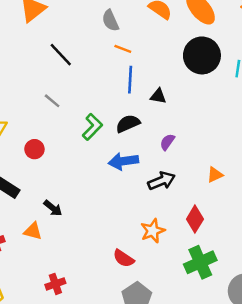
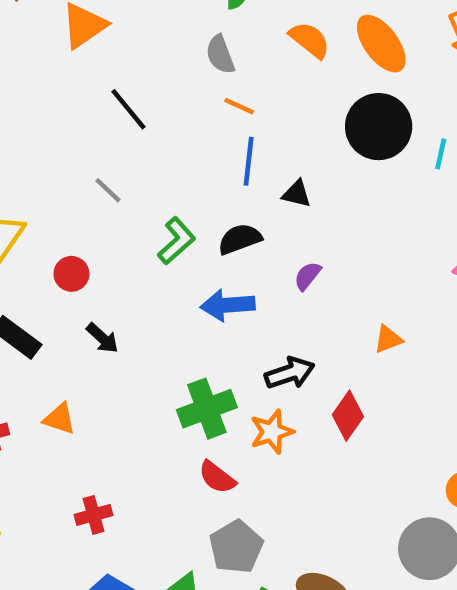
black arrow: (162, 181) -> (290, 373), moved
black arrow: (53, 208) -> (102, 338), moved
green cross: (200, 262) -> (207, 409), moved

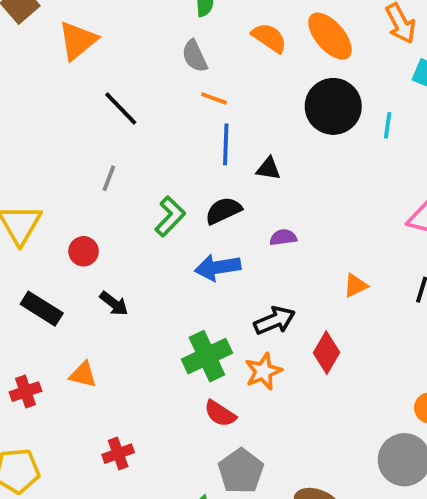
gray line: (108, 190) -> (109, 178), turned 72
purple semicircle: (308, 276) -> (283, 237), turned 48

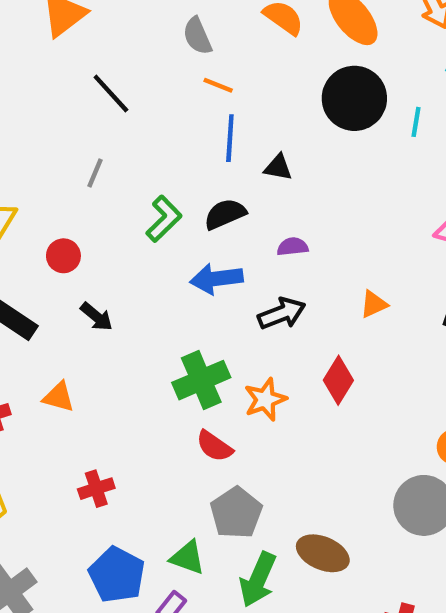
black arrow: (275, 321) -> (282, 313), moved

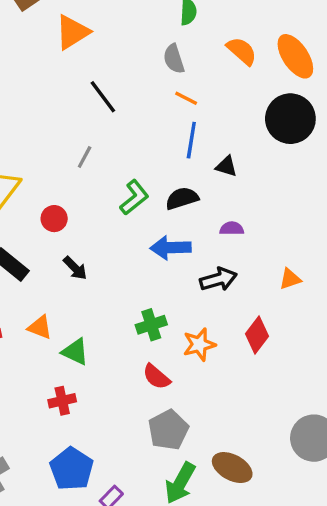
green cross: (201, 380) -> (151, 325), size x0.7
green triangle: (188, 558) -> (75, 352), moved

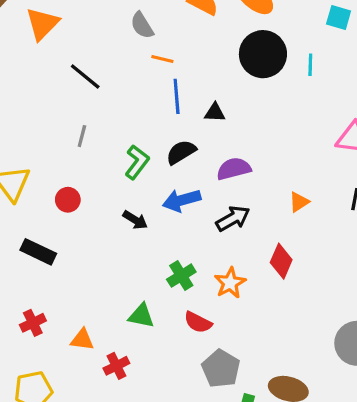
purple semicircle: (232, 229) -> (234, 169), size x1.5
black arrow: (75, 268) -> (135, 220), moved
orange triangle: (40, 327) -> (82, 340), moved
green triangle: (75, 352) -> (141, 316), moved

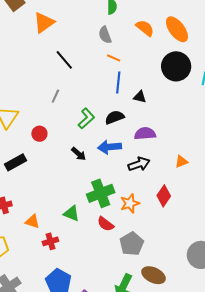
black rectangle: (38, 252) -> (15, 162), turned -65
green cross: (181, 276) -> (101, 193), size x1.5
gray pentagon: (221, 369) -> (132, 244), moved

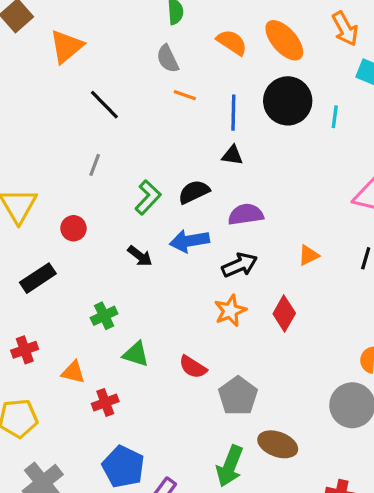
blue line: (118, 83) -> (233, 113), moved
green cross: (101, 193) -> (104, 316), moved, size x0.6
orange star: (130, 203) -> (230, 311), moved

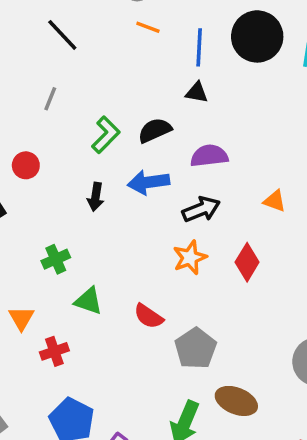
orange triangle: (308, 255) -> (275, 201), turned 45
black arrow: (140, 256) -> (96, 197), turned 60
orange triangle: (73, 372) -> (21, 318), turned 45

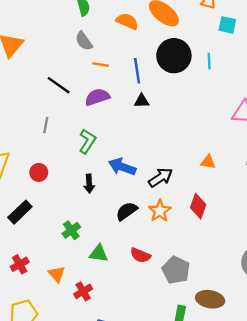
black line: (62, 35) -> (59, 85), moved
black semicircle: (155, 130) -> (127, 211), moved
purple semicircle: (209, 156) -> (97, 97), moved
blue arrow: (149, 182) -> (122, 167), turned 40

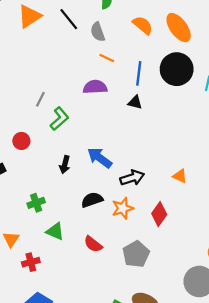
black line: (59, 85) -> (69, 19), moved
green L-shape: (87, 141) -> (59, 119), moved
gray pentagon: (176, 270) -> (136, 254), moved

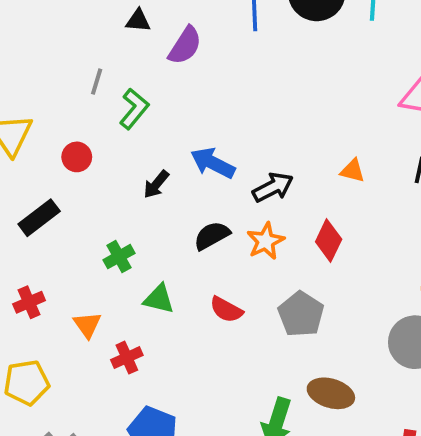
purple semicircle: (95, 87) -> (185, 46), turned 135
black triangle: (135, 102) -> (138, 21), moved
black arrow: (65, 165) -> (156, 184), turned 36

